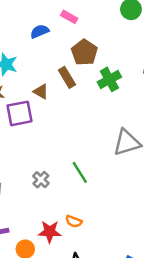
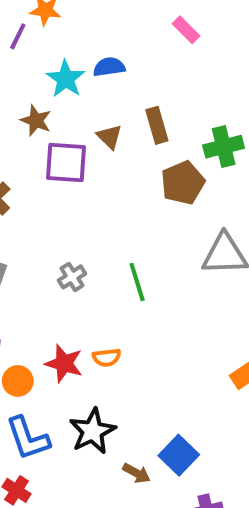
blue semicircle: (40, 31) -> (109, 67), moved
brown pentagon: (84, 52) -> (183, 183), moved
orange semicircle: (74, 221) -> (107, 357), turned -42

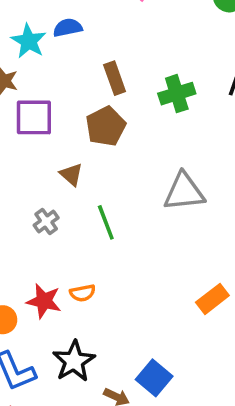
brown triangle: (109, 137) -> (71, 175), moved
brown pentagon: (183, 183) -> (106, 126), moved

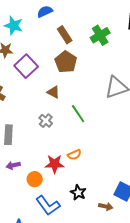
blue semicircle: (68, 28) -> (45, 12), moved
purple square: (34, 117) -> (26, 66), turned -30
black star: (74, 361) -> (78, 193), size x0.7

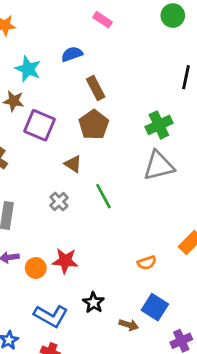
green cross: (100, 35) -> (159, 125), moved
purple square: (26, 66) -> (40, 125), turned -30
orange semicircle: (74, 155) -> (147, 263), moved
orange circle: (35, 179) -> (36, 268), moved
blue L-shape: (48, 205) -> (51, 316), turned -30

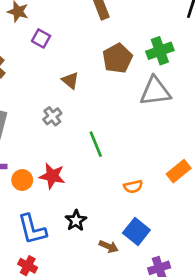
purple square: (40, 125) -> (41, 38), size x0.6
brown pentagon: (94, 125) -> (117, 58), moved
green line: (103, 196) -> (96, 144), moved
blue L-shape: (51, 316) -> (32, 229), turned 40

